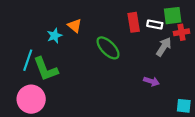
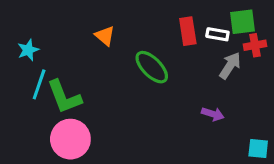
cyan star: (55, 36) -> (28, 50), moved
pink circle: (31, 99) -> (70, 139), moved

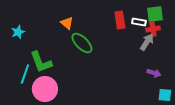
red cross: (255, 45) -> (153, 29), moved
green ellipse: (152, 67) -> (82, 43), moved
cyan line: (39, 84) -> (25, 74), moved
purple arrow: (213, 114) -> (154, 73), moved

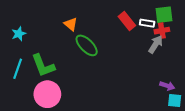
red rectangle: (120, 20) -> (127, 21), turned -30
purple arrow: (154, 73) -> (167, 86), moved
cyan line: (25, 74) -> (18, 69), moved

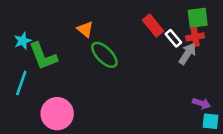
white rectangle: (147, 23) -> (173, 38), moved, turned 40
green L-shape: (43, 66) -> (43, 56), moved

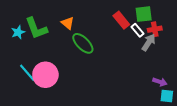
green square: (198, 18) -> (144, 14), moved
green L-shape: (43, 56) -> (36, 28), moved
cyan line: (21, 83) -> (27, 73), moved, turned -60
pink circle: (57, 114) -> (45, 75), moved

